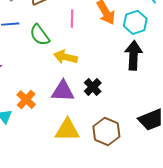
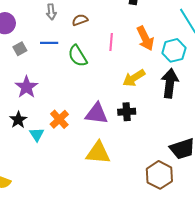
yellow arrow: (66, 57) -> (134, 78), moved, turned -50
black cross: (93, 87) -> (127, 112), turned 36
brown hexagon: (106, 131) -> (159, 175), moved

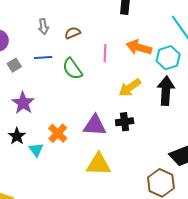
orange arrow: (145, 38) -> (139, 47), turned 135

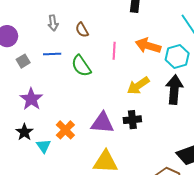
brown semicircle: (73, 33) -> (82, 30), turned -98

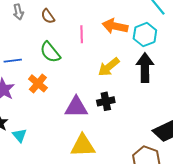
blue line: (52, 54) -> (13, 61), moved
orange cross: (65, 130) -> (38, 83), moved

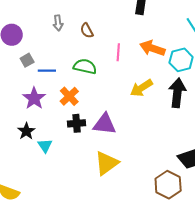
green semicircle: (50, 52) -> (85, 67), turned 135
black cross: (106, 101) -> (77, 123), moved
yellow triangle: (83, 146) -> (107, 163), turned -40

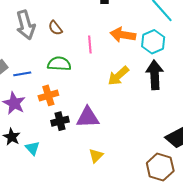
gray arrow: (58, 23) -> (26, 25), size x1.8
orange cross: (69, 96) -> (48, 95), turned 36
yellow triangle: (107, 163) -> (96, 156), size x0.6

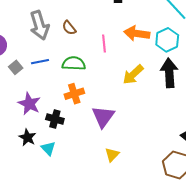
blue line: (22, 74) -> (40, 62), moved
orange cross: (48, 95) -> (74, 94), moved
purple triangle: (88, 117) -> (103, 117), turned -50
black cross: (60, 121) -> (55, 119), moved, turned 30

